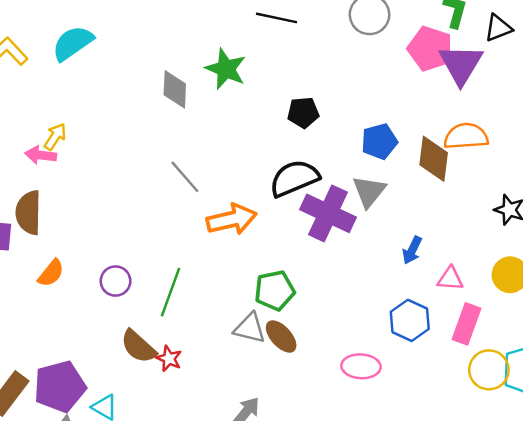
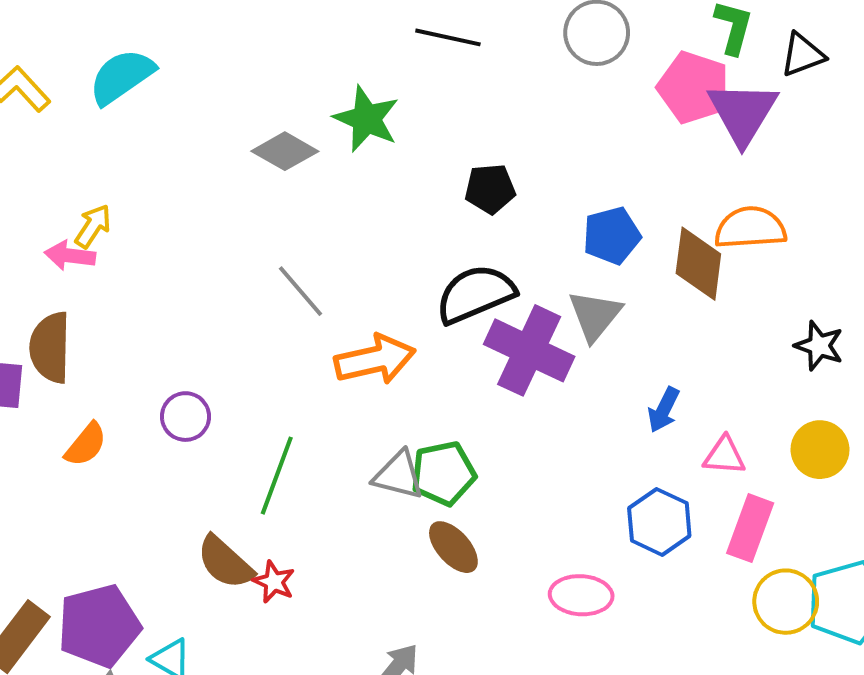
gray diamond: (175, 89) -> (285, 151), turned -63
purple circle: (116, 281) -> (185, 417), moved
gray triangle: (250, 328) -> (398, 475), moved

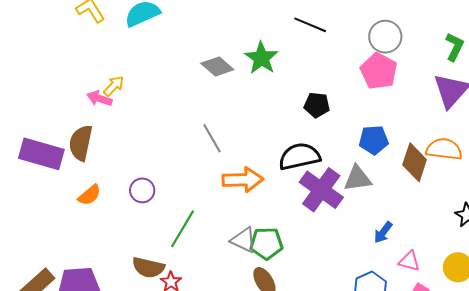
pink pentagon: (693, 87) -> (379, 71), moved
gray triangle: (595, 315) -> (358, 178), turned 32
brown semicircle: (225, 562) -> (148, 267), turned -40

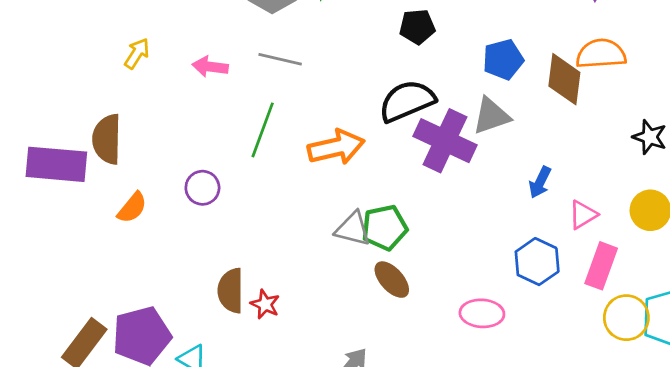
pink arrow: (99, 99) -> (210, 67), moved
gray line: (212, 138) -> (280, 59), moved, turned -36
green line: (182, 229) -> (263, 130), moved
pink triangle: (409, 261) -> (583, 215), turned -35
brown semicircle: (148, 267) -> (231, 291), turned 88

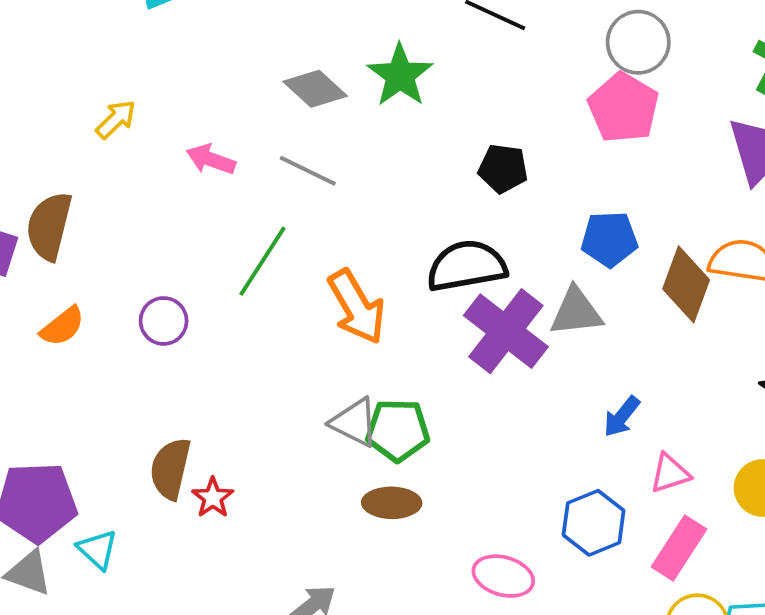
orange arrow: (336, 147) -> (357, 307), turned 60
brown ellipse: (392, 280) -> (392, 503), turned -60

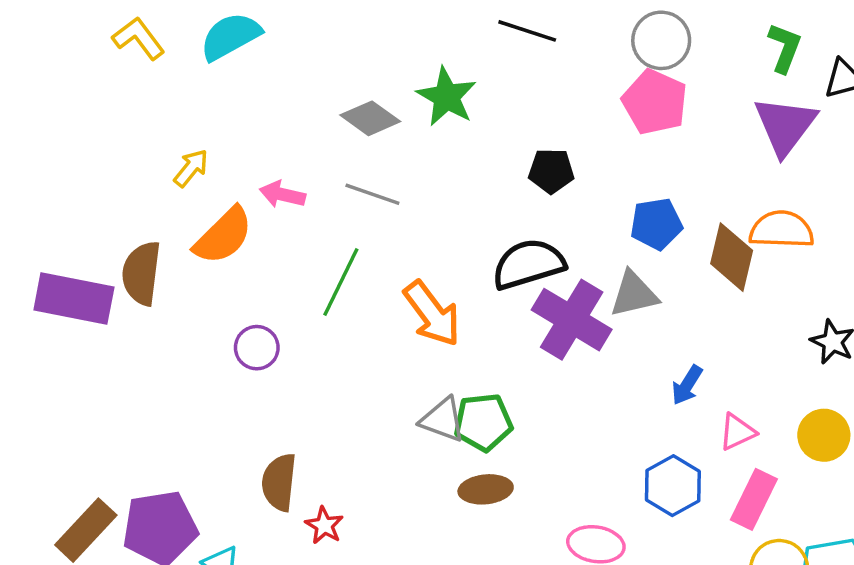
orange semicircle: (62, 326) -> (223, 236), moved, size x1.5
red star: (213, 498) -> (324, 525), moved

